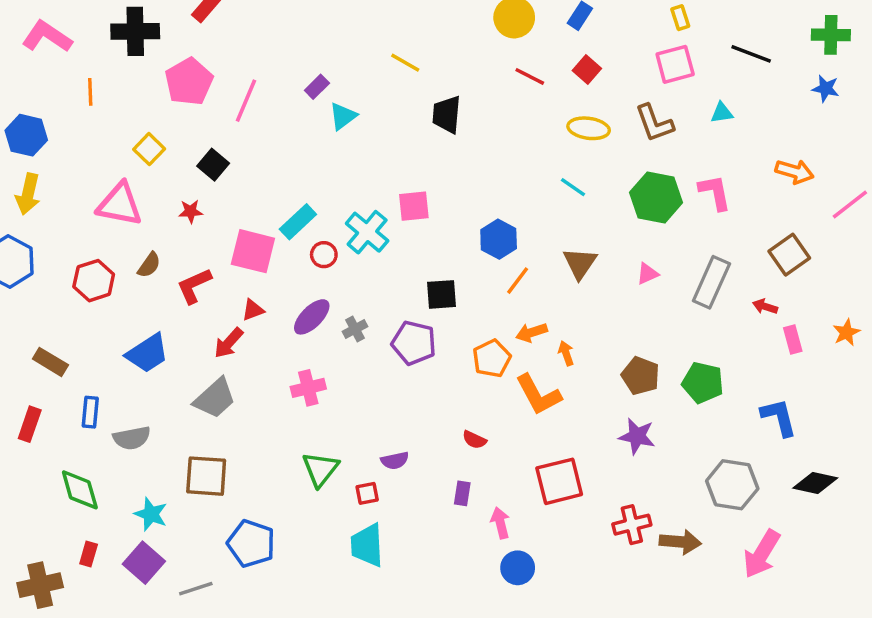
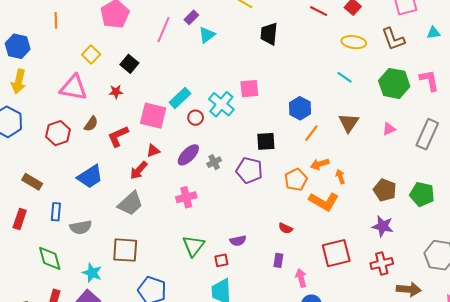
pink line: (246, 101) -> (163, 30), moved
orange L-shape: (538, 395) -> (324, 201), turned -32
red cross: (632, 525) -> (382, 263), moved

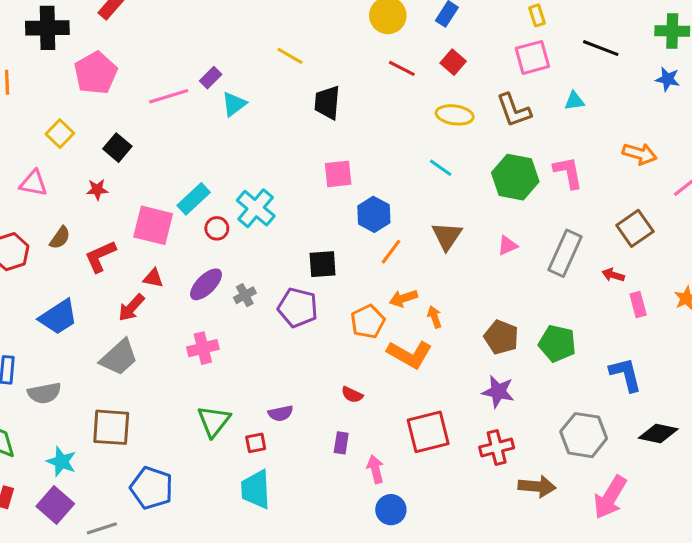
pink line: (163, 30) -> (169, 96), turned 50
pink triangle: (73, 88) -> (33, 183), size x0.7
pink square: (249, 89) -> (338, 174), moved
red triangle: (153, 151) -> (153, 278), turned 32

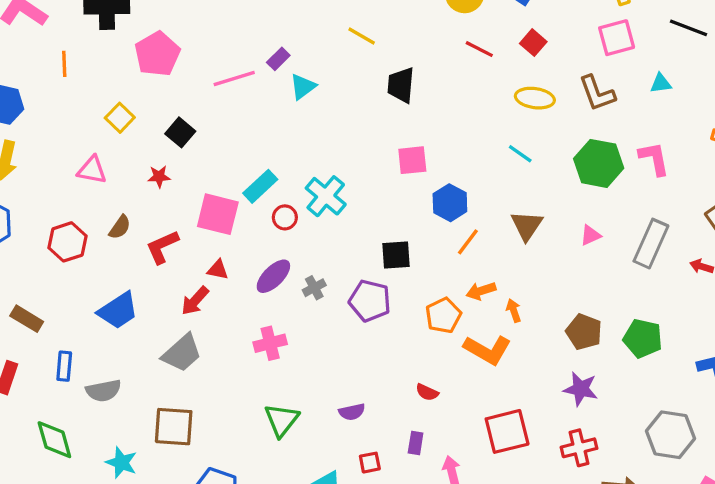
red square: (256, 443) -> (370, 463), moved

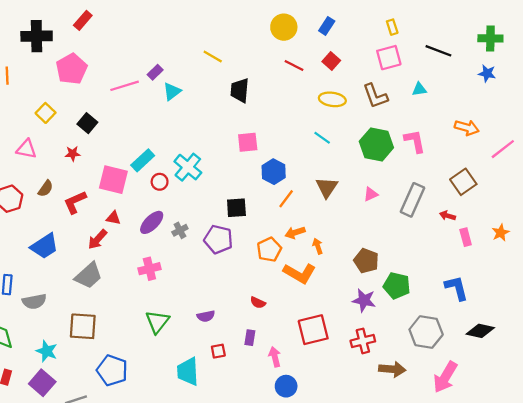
green pentagon: (643, 338) -> (397, 286), moved

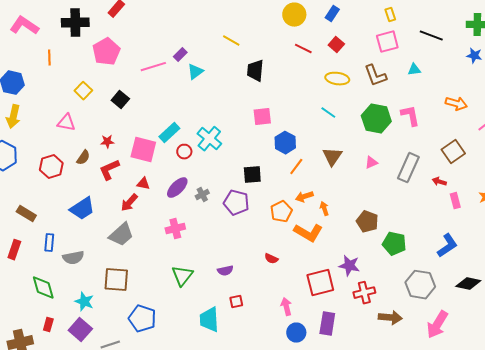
red star: (73, 154) -> (107, 142), moved
blue L-shape: (457, 288) -> (447, 246), turned 70
purple star: (364, 300) -> (349, 266), moved
purple rectangle: (250, 338) -> (327, 324), moved, size x1.6

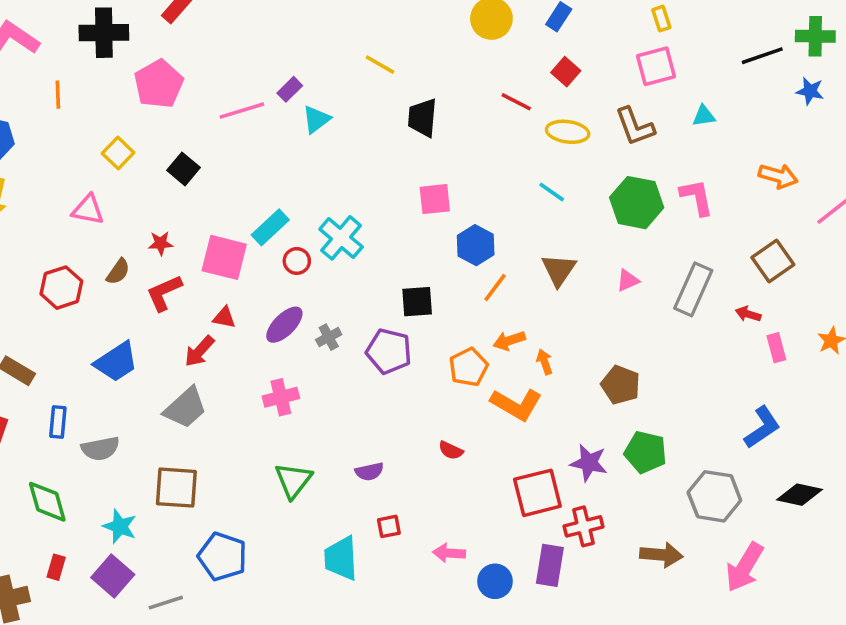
black line: (431, 36) -> (762, 56), moved, turned -40
red line: (303, 49) -> (516, 102), moved
green pentagon: (394, 244) -> (645, 452), moved
red cross: (364, 293) -> (584, 526), moved
pink arrow: (286, 307) -> (449, 553), moved, turned -72

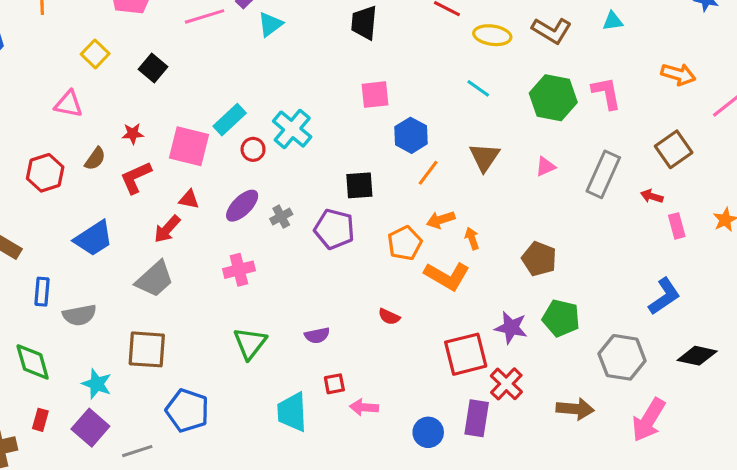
brown L-shape: (635, 126) -> (552, 31), turned -39
red cross: (584, 526) -> (506, 384), turned -32
pink arrow: (449, 553) -> (364, 407), moved

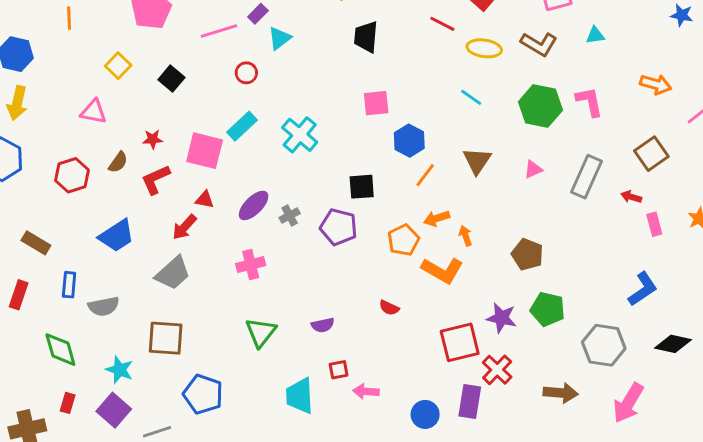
red circle: (253, 149) -> (246, 73), moved

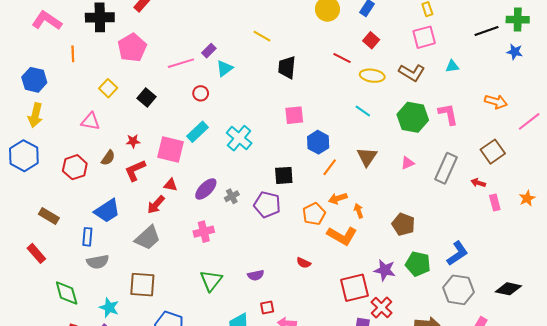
blue rectangle: (69, 285) -> (87, 237), moved
blue L-shape: (643, 289) -> (457, 253), moved
red rectangle: (19, 295) -> (36, 253), turned -60

